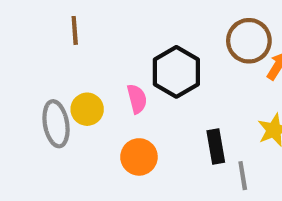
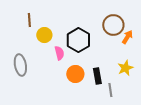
yellow circle: (87, 109) -> (44, 35), moved
orange circle: (139, 157) -> (75, 74), moved

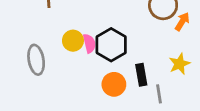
yellow circle: (44, 35) -> (73, 41), moved
black hexagon: (78, 40) -> (111, 45), moved
orange circle: (75, 74) -> (114, 84), moved

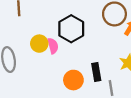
black hexagon: (111, 45) -> (71, 29), moved

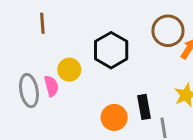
pink semicircle: (53, 46) -> (51, 86), moved

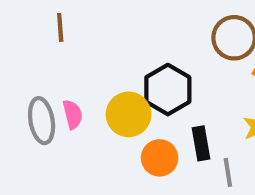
black hexagon: (111, 50) -> (168, 90), moved
yellow circle: (69, 70) -> (129, 114), moved, size x1.4

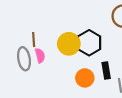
brown line: (60, 27) -> (34, 40), moved
yellow circle: (129, 114) -> (69, 44), moved

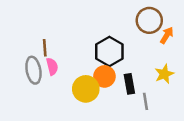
yellow circle: (69, 44) -> (86, 89), moved
orange circle: (85, 78) -> (104, 76), moved

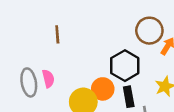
brown line: (45, 48) -> (57, 34), moved
black hexagon: (109, 52) -> (125, 66), moved

